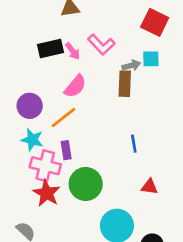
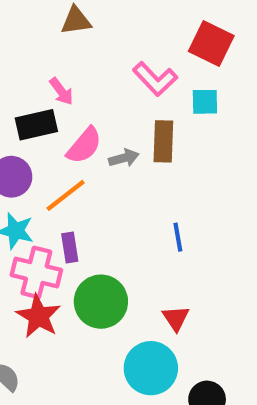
pink L-shape: (101, 45) -> (155, 79), moved
black rectangle: (50, 48) -> (36, 125), moved
pink arrow: (73, 51) -> (61, 91), moved
gray arrow: (131, 65) -> (124, 158), moved
red triangle: (150, 187) -> (176, 318), moved, turned 48

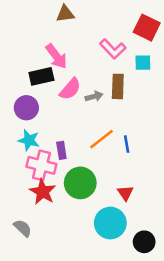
pink arrow: (61, 91) -> (56, 56), size x1.5
orange line: (66, 195) -> (102, 139), moved

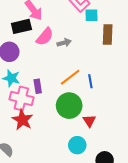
cyan square: (143, 63) -> (91, 15), moved
brown rectangle: (118, 86) -> (108, 35), moved
green circle: (80, 183) -> (69, 106), moved
cyan circle: (110, 223) -> (77, 145), size x0.7

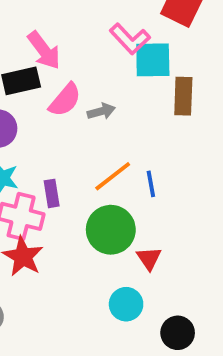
cyan square: (91, 15) -> (153, 60), size x1.5

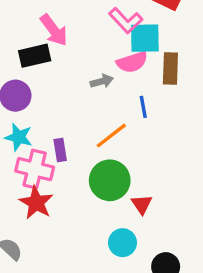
pink semicircle: (65, 100) -> (132, 62), moved, turned 32
blue line: (151, 184) -> (143, 107), moved

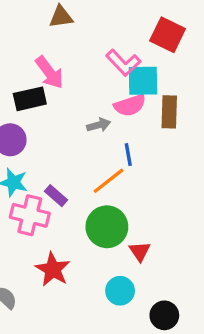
blue line: (143, 107) -> (128, 155), moved
purple rectangle: (60, 150) -> (56, 196), turned -40
red star: (36, 203) -> (53, 269), moved

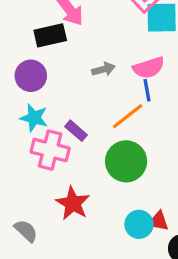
pink semicircle: (130, 105) -> (149, 68), moved
gray arrow: (99, 125) -> (103, 69), moved
red triangle: (140, 251) -> (158, 221), moved, turned -45

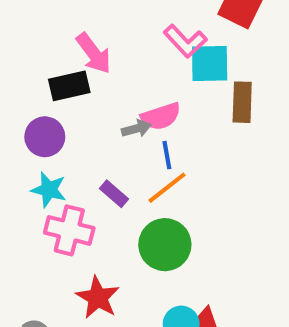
pink semicircle: (149, 68) -> (161, 116), moved
blue line: (147, 90) -> (167, 155), moved
purple rectangle: (76, 131) -> (114, 194), moved

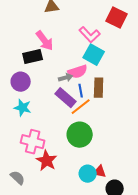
cyan square: (210, 63) -> (94, 55), moved, turned 30
brown rectangle: (242, 102) -> (99, 88), moved
purple rectangle: (114, 194) -> (66, 98), moved, size x1.5
pink cross: (69, 230) -> (33, 142), moved

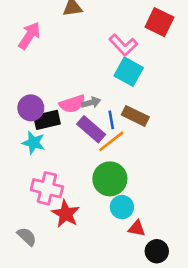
pink arrow: (45, 41) -> (29, 36), moved, turned -110
black rectangle: (33, 57) -> (47, 120), moved
pink semicircle: (78, 72) -> (72, 104), moved
brown rectangle: (99, 88) -> (135, 116), turned -66
cyan circle: (88, 174) -> (122, 207), moved

